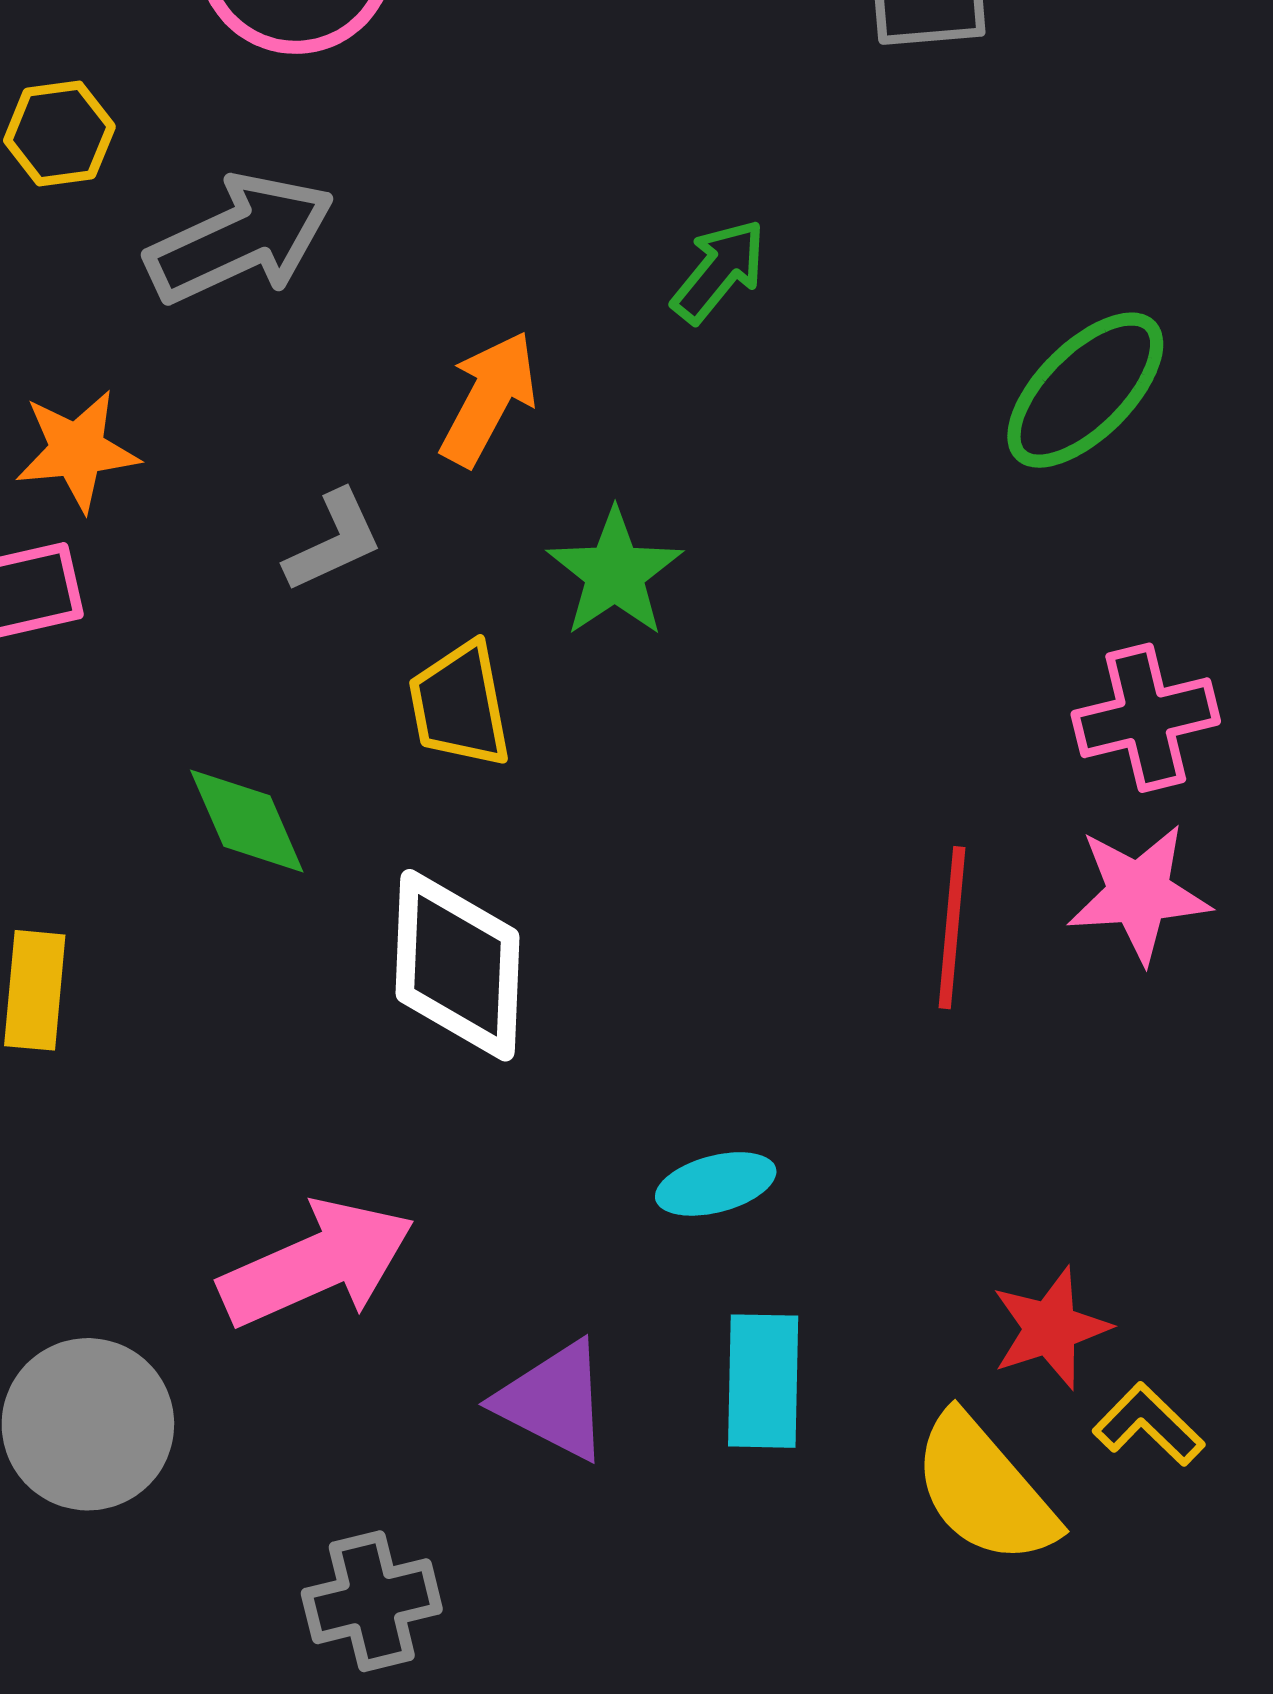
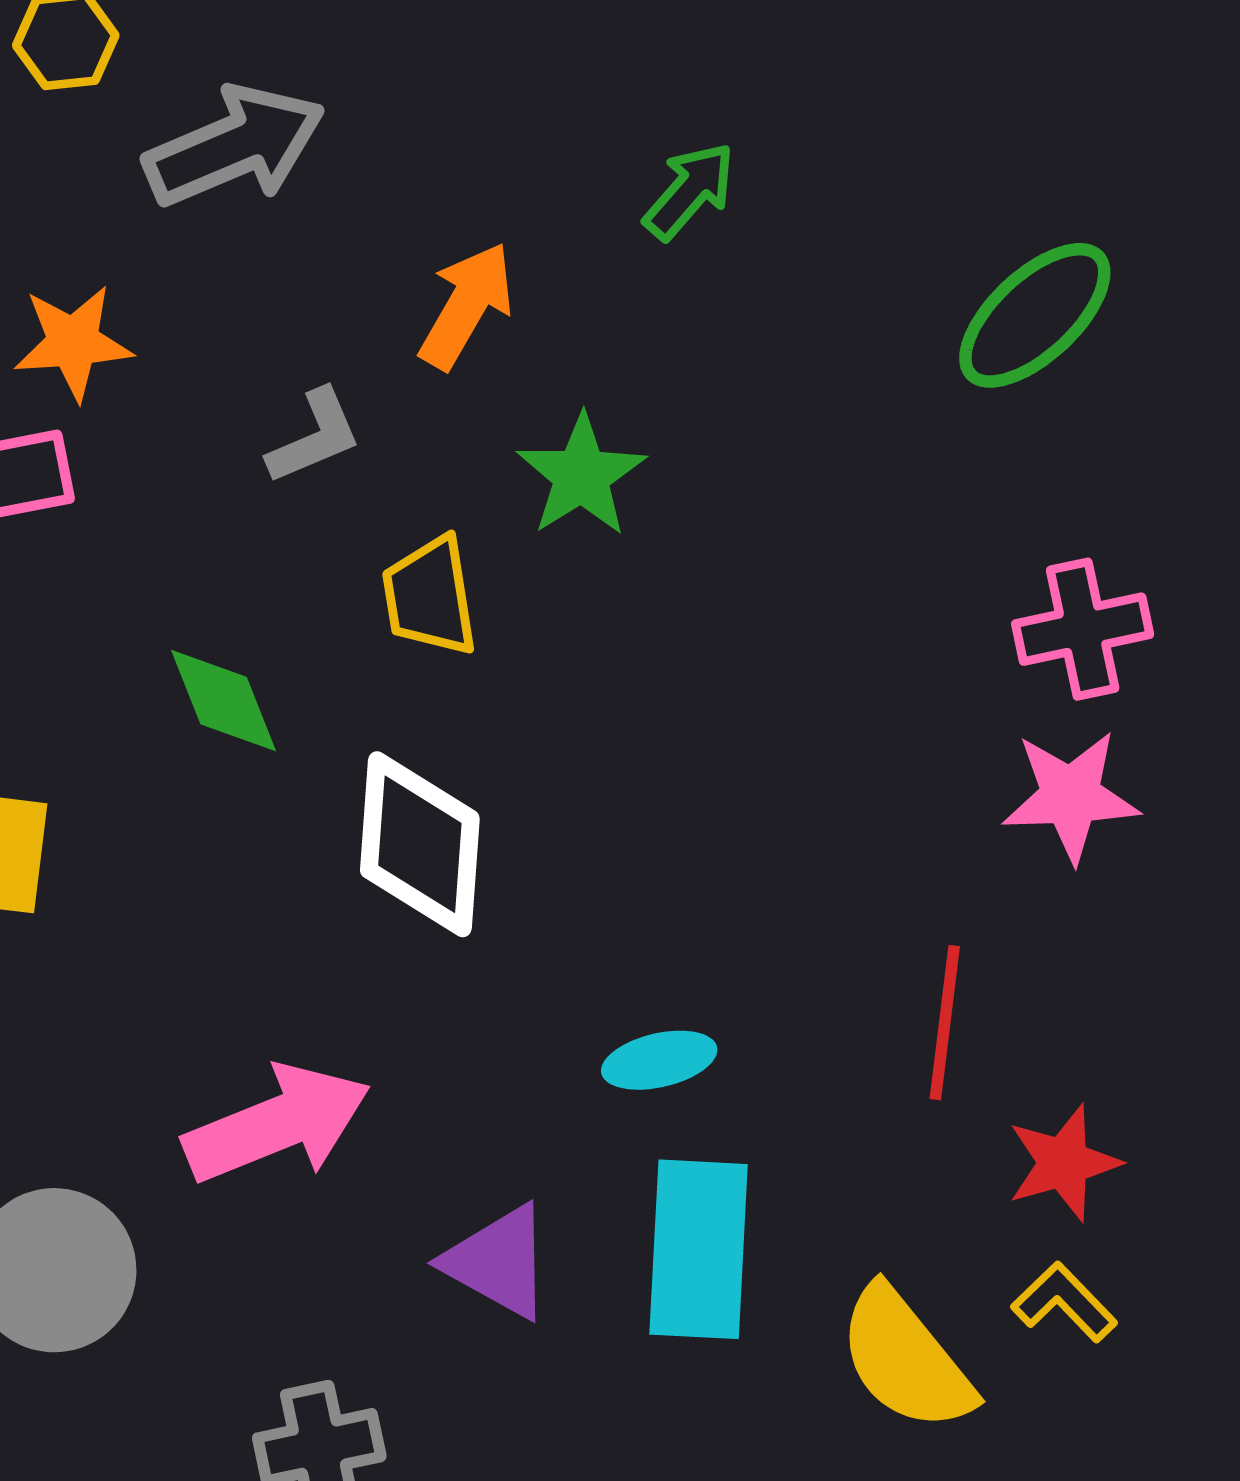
red line: (952, 928) -> (945, 1023), moved
red star: (1050, 1328) -> (1063, 1163), moved
cyan rectangle: (763, 1381) -> (699, 1249), size x1.4

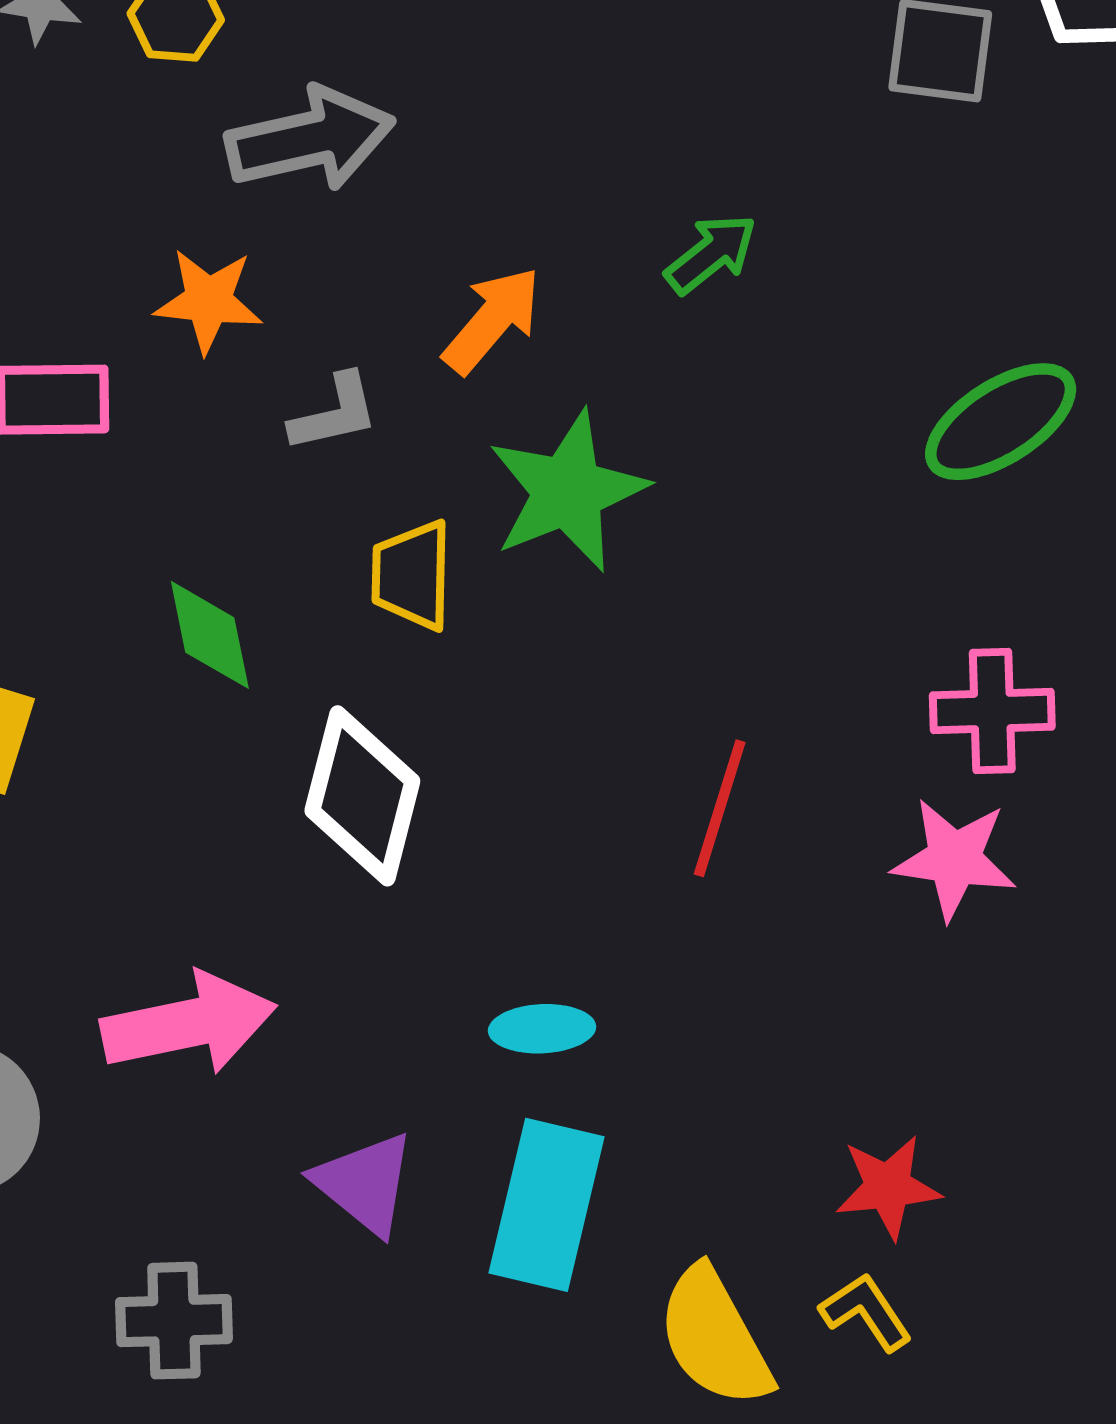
orange star: (73, 342) -> (208, 301), moved
green star: (581, 475) -> (568, 491), size x1.4
red line: (945, 1023) -> (720, 808), moved

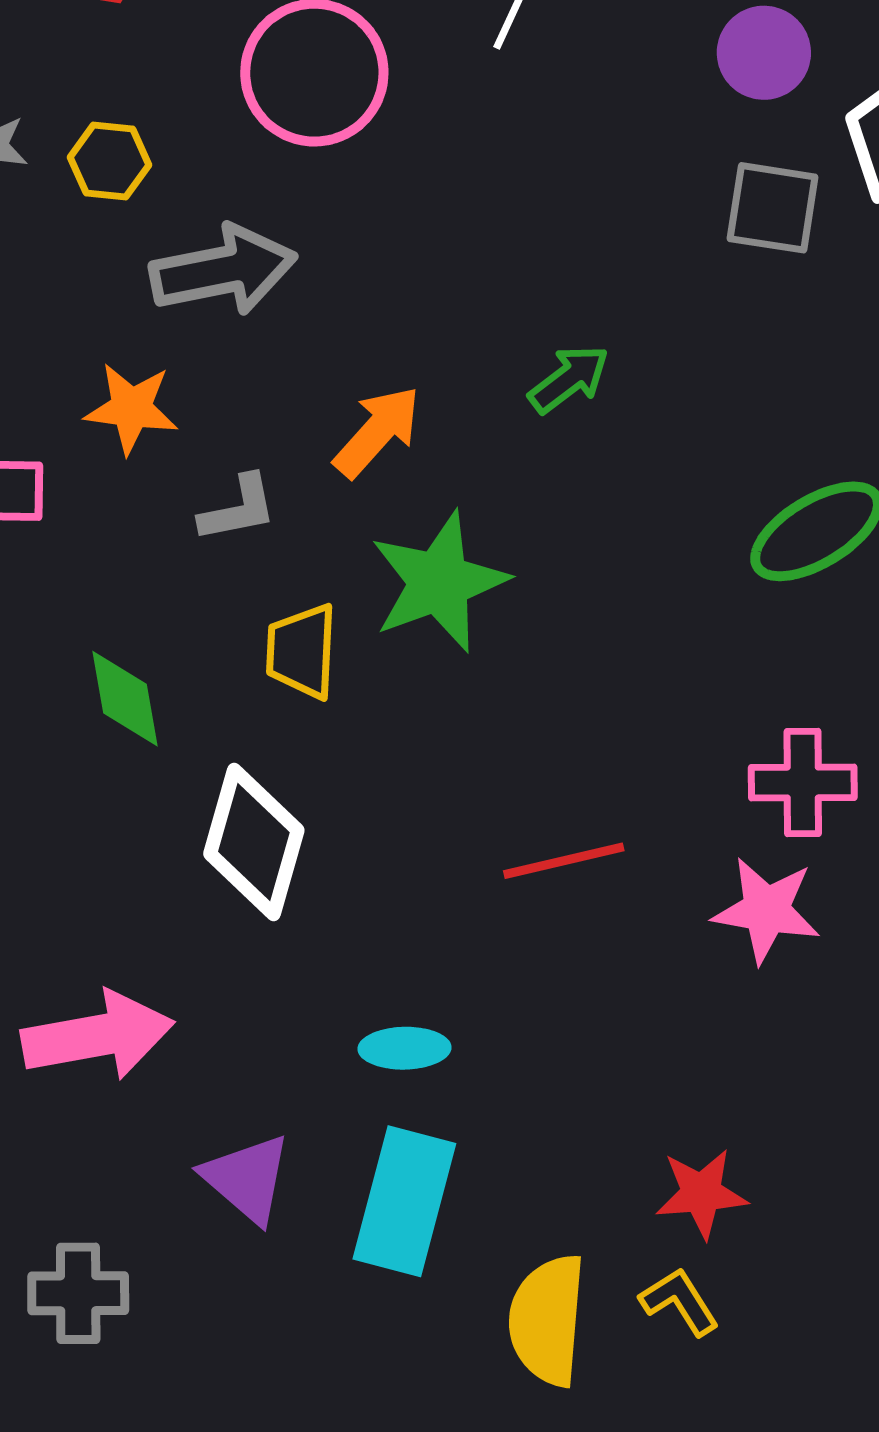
red line: (720, 808) -> (564, 861), turned 58
yellow semicircle: (715, 1337) -> (547, 1320), turned 32

